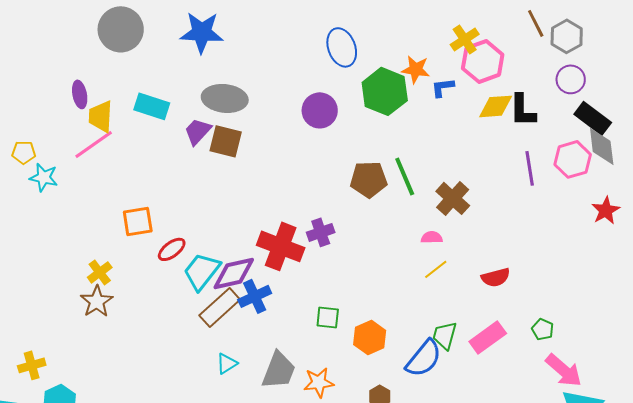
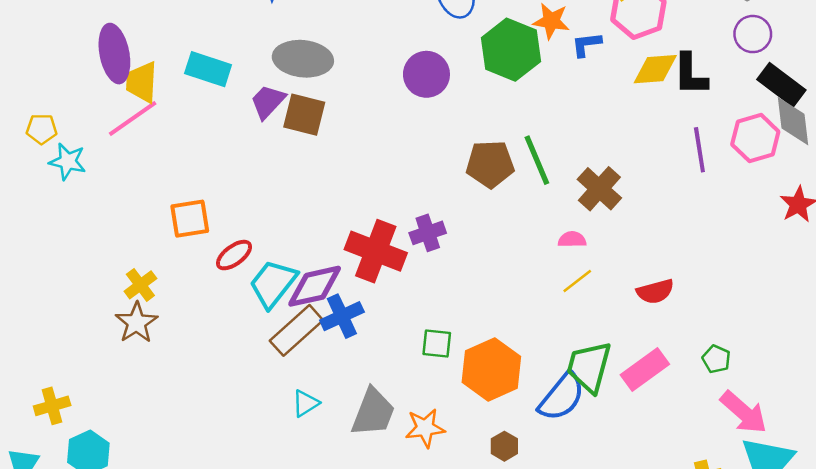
purple ellipse: (80, 94) -> (114, 54), size x1.6
green trapezoid: (445, 335) -> (589, 367), size x1.4
orange hexagon: (370, 337) -> (491, 369), size x1.4

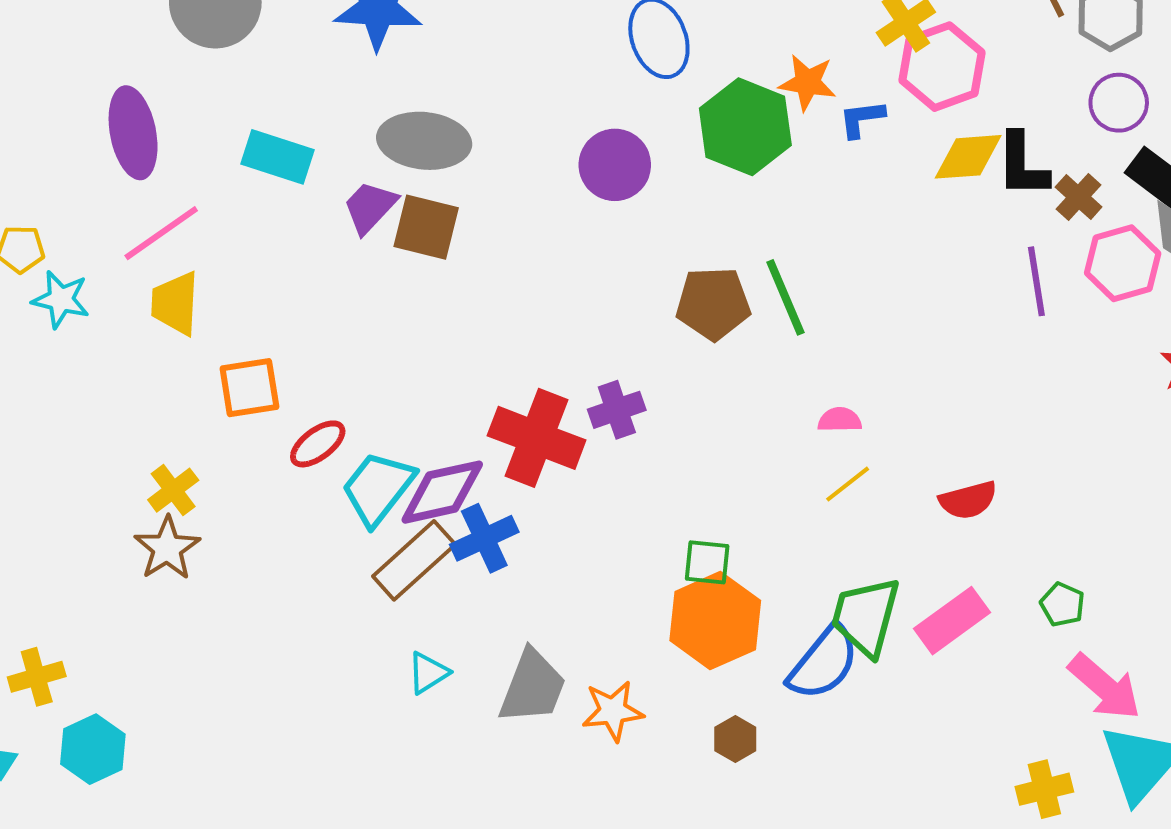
yellow trapezoid: (142, 82) -> (175, 303), moved
brown cross: (599, 189) -> (1079, 197), moved, size x0.7
green square: (437, 343) -> (707, 562), moved

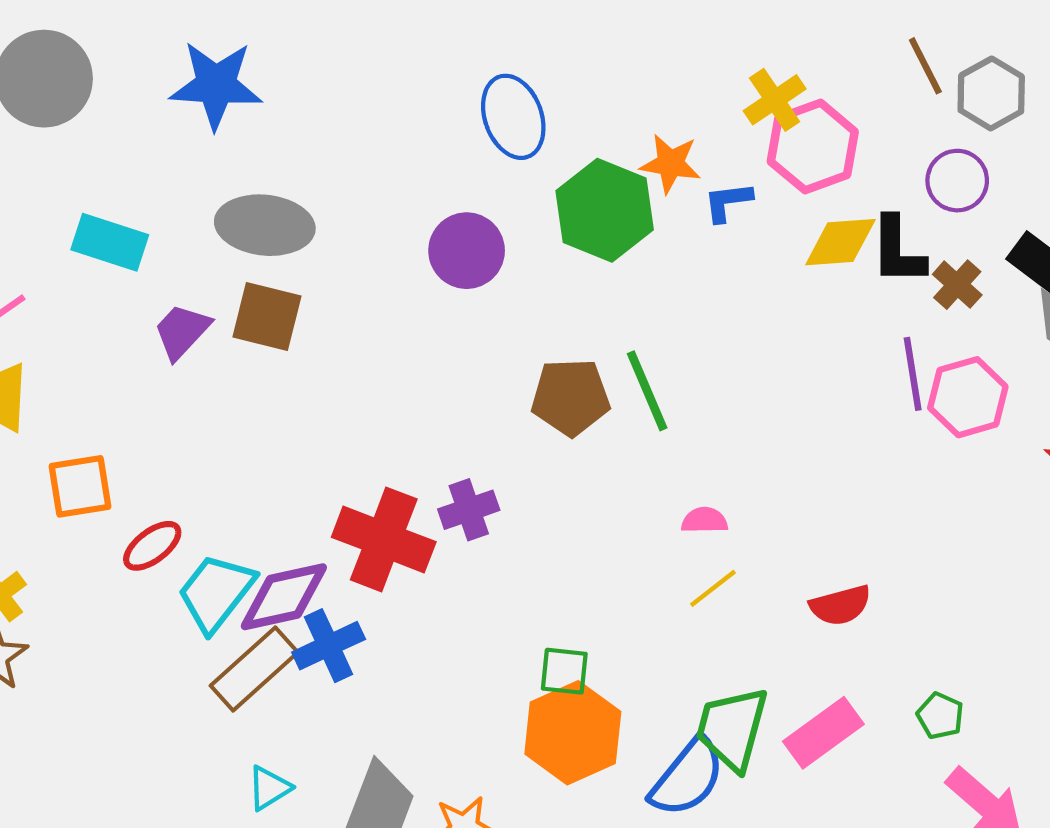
purple circle: (1119, 103) -> (957, 181), moved
purple trapezoid: (370, 207) -> (182, 331), moved
pink hexagon: (1123, 263) -> (968, 397), moved

